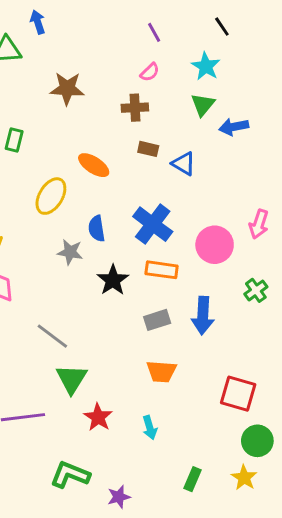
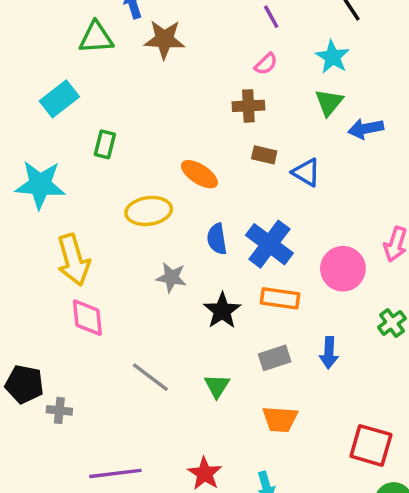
brown star: (67, 88) -> (164, 39), moved
yellow ellipse: (51, 196) -> (149, 211), turned 51
blue semicircle: (97, 229) -> (217, 239), moved
blue arrow: (203, 315) -> (329, 353), size x0.7
green triangle: (72, 379) -> (217, 386), moved, size x0.7

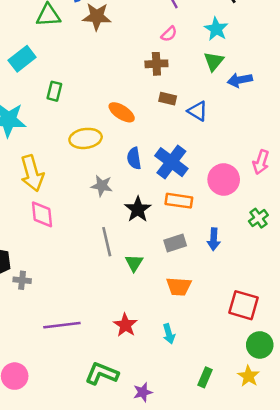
gray line: (150, 377) -> (107, 242), moved, turned 40

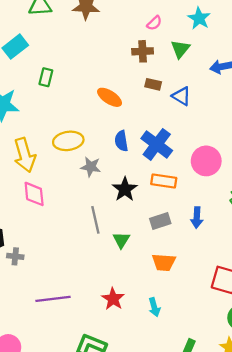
green triangle: (214, 61) -> (180, 49), moved
yellow ellipse: (86, 138) -> (68, 141), moved

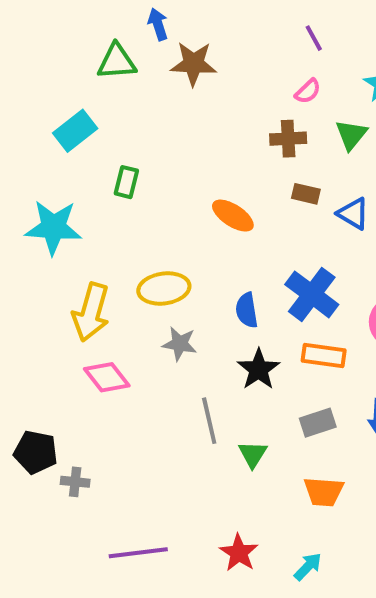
blue semicircle: (121, 141) -> (247, 310), moved
yellow arrow: (25, 155) -> (91, 312), turned 32
gray star: (91, 167) -> (180, 344), moved
pink diamond: (34, 194) -> (107, 377), turned -32
cyan arrow: (154, 307) -> (308, 567), turned -120

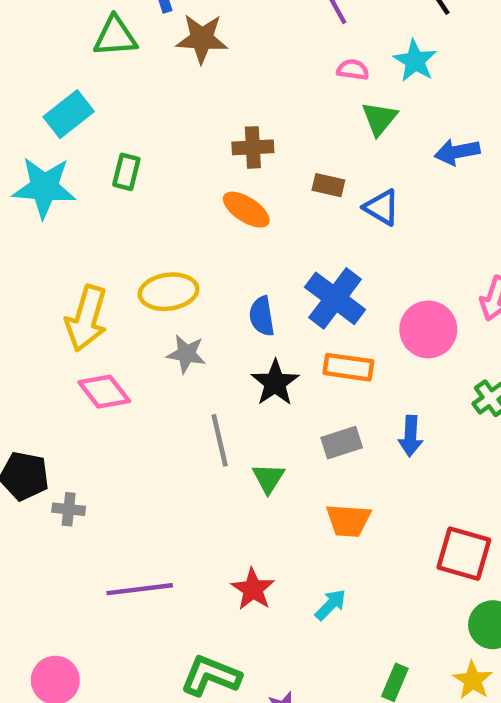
pink semicircle: (308, 91) -> (353, 70), moved, turned -128
brown cross: (288, 139) -> (253, 147), moved
cyan star: (53, 227) -> (44, 187), moved

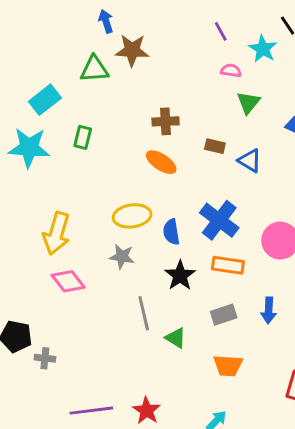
green triangle: (115, 36) -> (94, 69), moved
cyan star: (415, 61) -> (263, 49), moved
yellow ellipse: (169, 292) -> (132, 216), moved
green triangle: (268, 478) -> (176, 338), turned -30
red star: (253, 589) -> (147, 411), moved

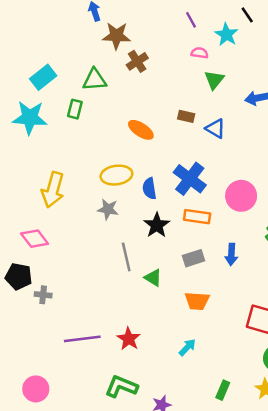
green triangle: (94, 69) -> (94, 80), moved
brown cross: (165, 121) -> (137, 61), moved, turned -30
pink diamond: (68, 281) -> (35, 239), moved

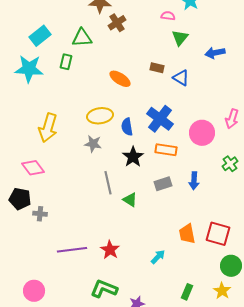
orange trapezoid: (197, 301) -> (187, 234), moved, turned 75

